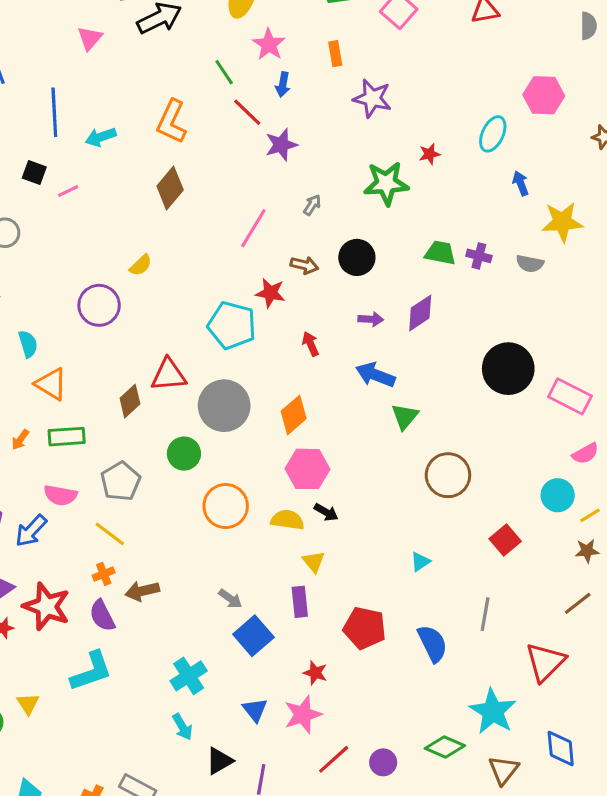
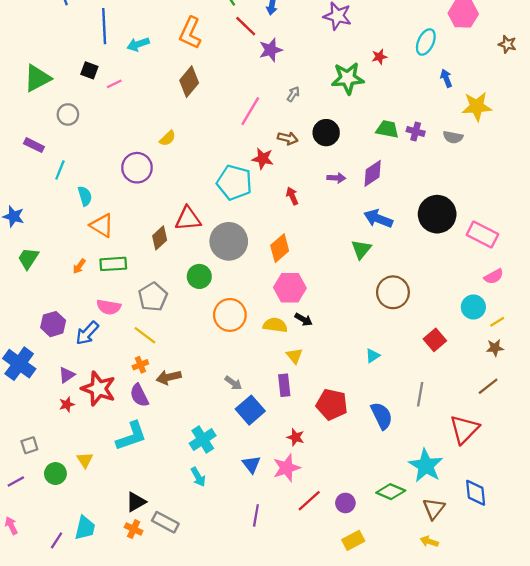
blue arrow: (375, 375) -> (378, 219), moved
black triangle: (219, 761) -> (136, 502), moved

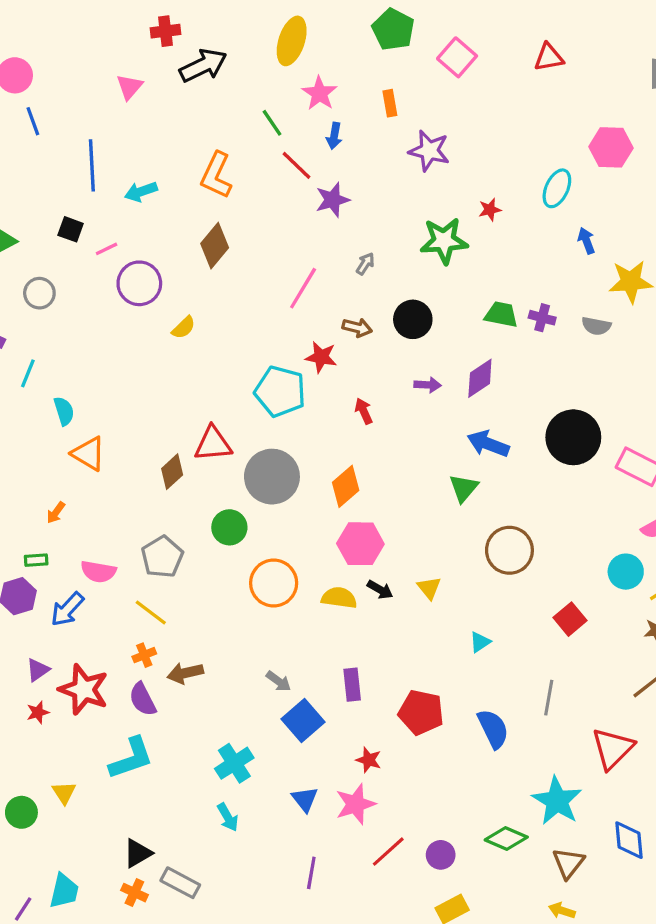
purple circle: (137, 168) -> (139, 283), moved
green rectangle: (113, 264) -> (36, 560), moved, size x0.6
yellow triangle: (294, 356) -> (429, 588), moved

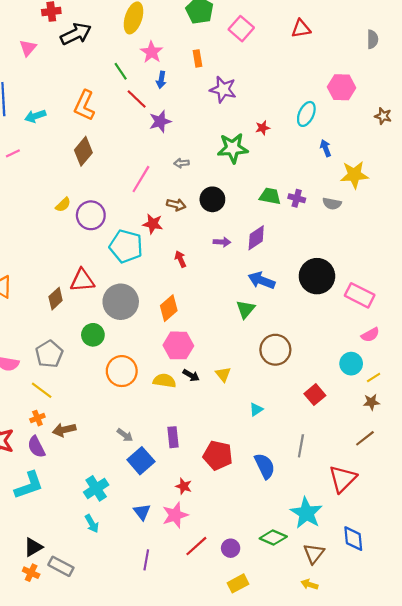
gray arrow: (365, 264) -> (181, 163), turned -128
purple circle: (139, 283) -> (91, 215), moved

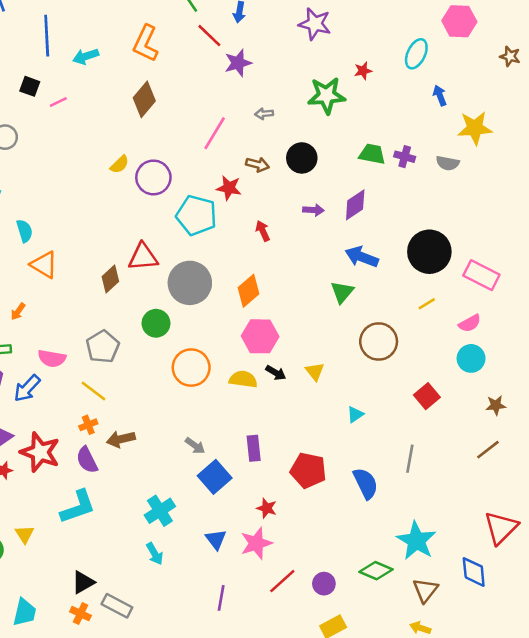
pink semicircle: (370, 335) -> (470, 323), moved
yellow line: (374, 377) -> (427, 304), moved
red triangle: (343, 479) -> (501, 528), moved

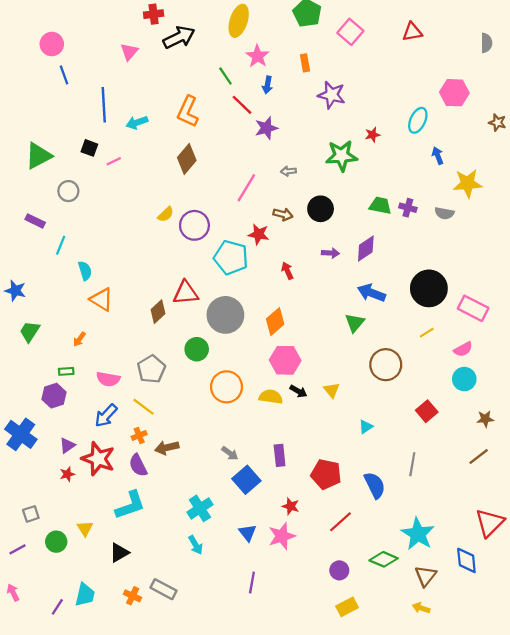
blue arrow: (27, 388) -> (106, 416), moved
red line: (282, 581) -> (340, 522), moved
black triangle: (83, 582) -> (119, 553), moved

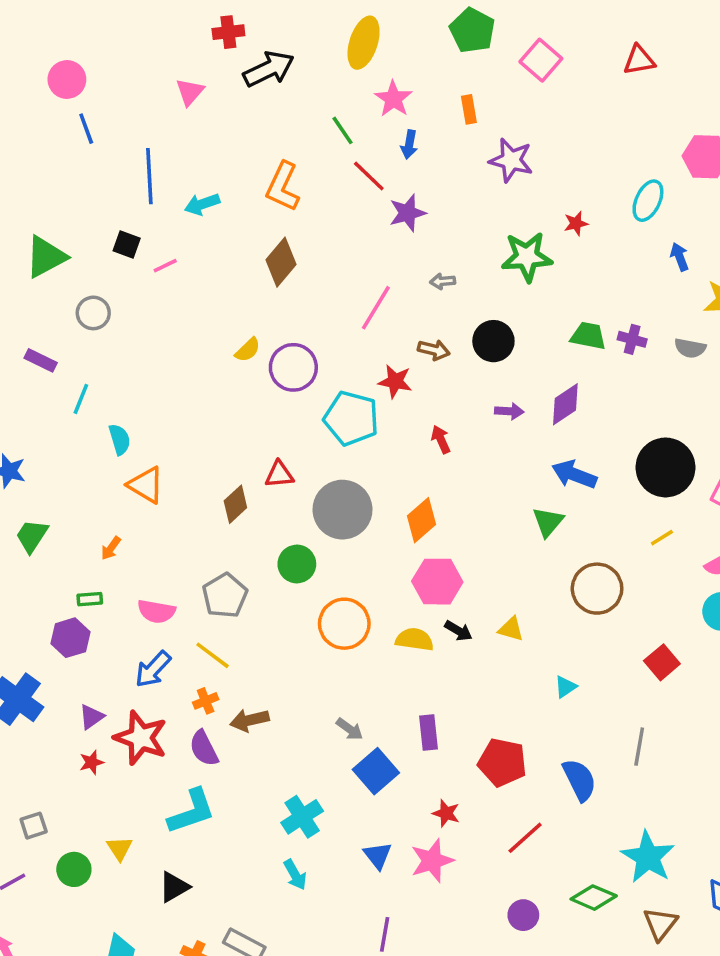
red triangle: (186, 293) -> (279, 474), size x0.7
yellow triangle: (332, 390) -> (511, 629), turned -35

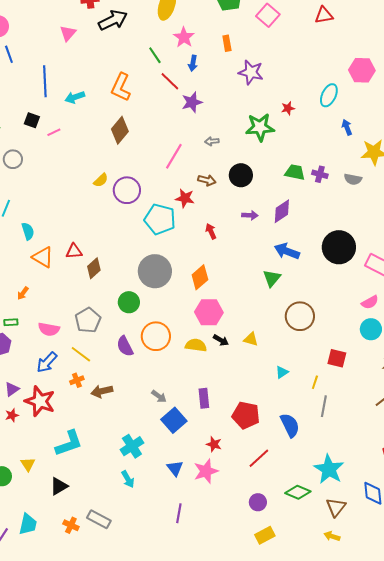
red triangle: (279, 474) -> (74, 251), moved
yellow line: (662, 538) -> (315, 382), moved, turned -40
red square: (662, 662) -> (337, 358), turned -36
purple semicircle: (204, 748) -> (125, 346), moved

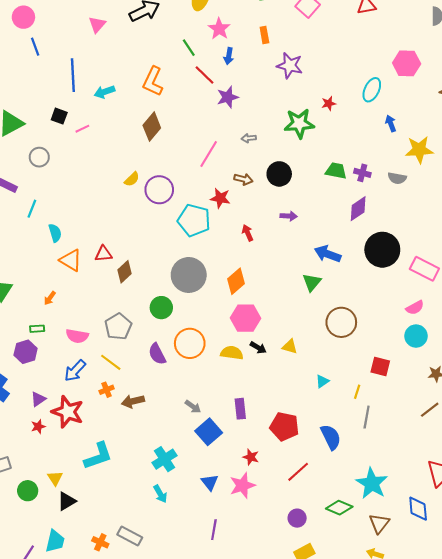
purple diamond: (282, 211) -> (358, 209), moved
black triangle: (59, 486) -> (67, 501), moved

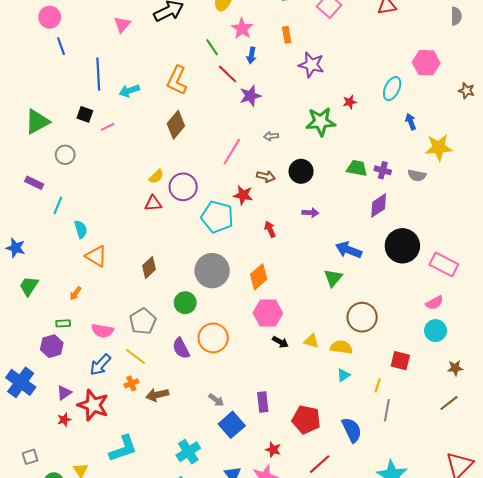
red triangle: (103, 254) -> (153, 203), moved
yellow semicircle: (232, 353) -> (341, 347), moved

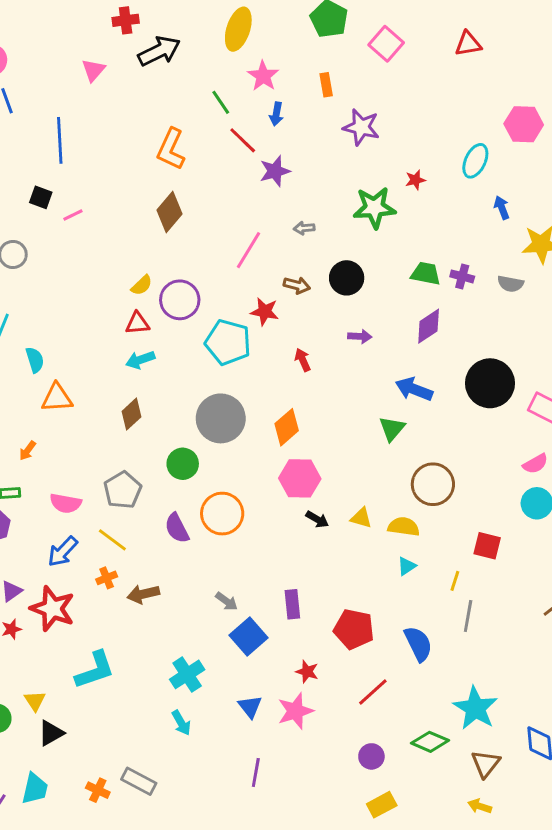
cyan arrow: (129, 91) -> (140, 360), moved
purple diamond: (379, 205) -> (429, 326), moved
orange triangle: (96, 256) -> (57, 398), turned -35

